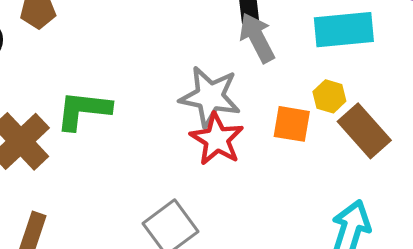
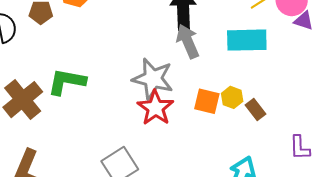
yellow hexagon: (329, 96) -> (232, 97), moved
brown rectangle: (364, 131) -> (256, 110), size x0.6

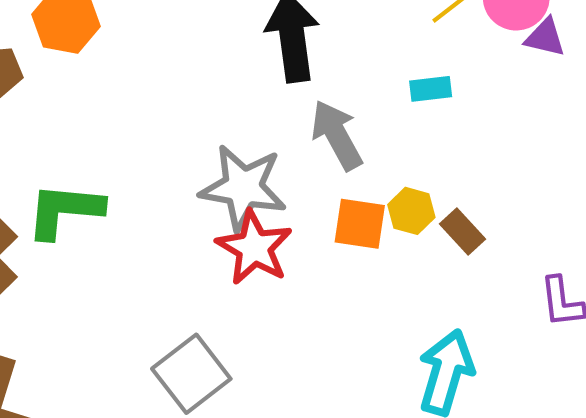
cyan rectangle: (247, 40) -> (431, 89), size x0.5
gray arrow: (188, 41) -> (337, 135), moved

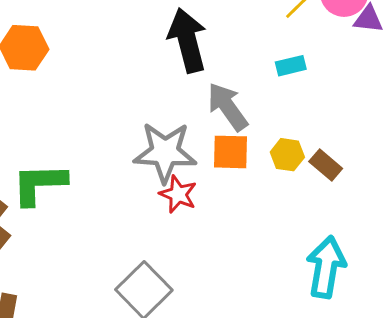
orange square: (360, 224) -> (231, 152), moved
red star: (254, 248) -> (178, 194), size x0.7

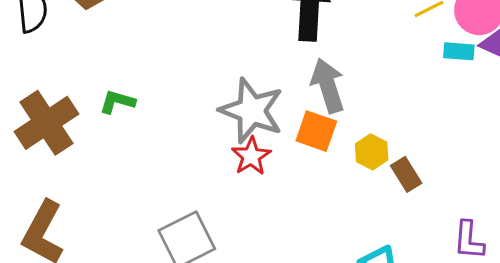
cyan rectangle: (291, 66) -> (459, 51), moved
green L-shape: (39, 184) -> (117, 102), size x0.6

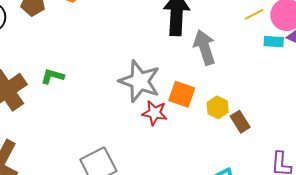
gray arrow: (328, 86) -> (205, 47), moved
red star: (251, 156) -> (155, 113), moved, turned -30

